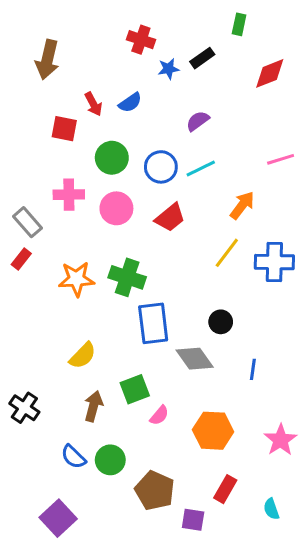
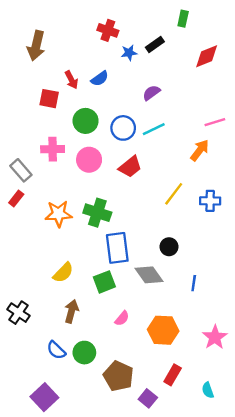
orange arrow: (242, 205) -> (200, 150), moved
blue cross: (274, 262) -> (210, 201), size x0.7
green square: (135, 389) -> (104, 282), moved
purple square: (193, 520) -> (148, 398), turned 30

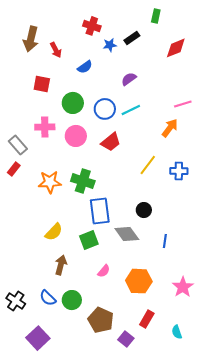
red arrow: (71, 80) -> (56, 50), moved
black cross: (19, 313) -> (16, 301), moved

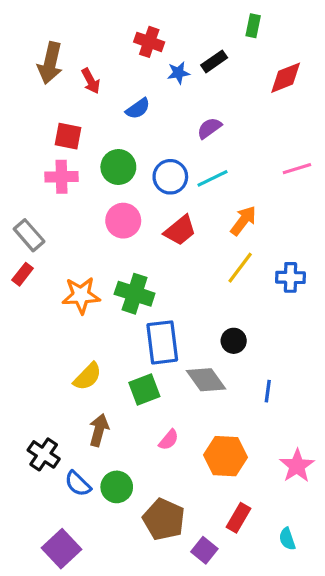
pink cross: (45, 127) -> (62, 177), moved
orange arrow: (170, 128) -> (243, 221), moved
black cross: (16, 301) -> (44, 454), moved

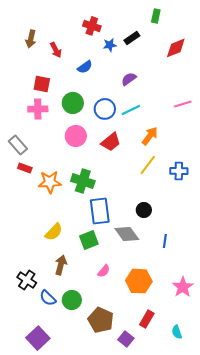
brown arrow: (50, 63) -> (31, 39), size x0.7
red rectangle: (23, 274) -> (25, 168), moved, turned 72

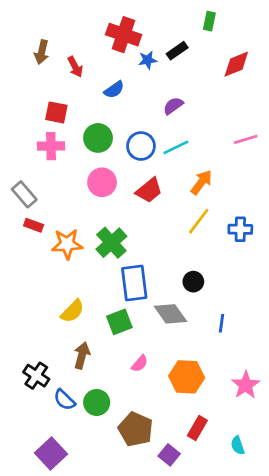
red cross: (92, 26) -> (124, 35), size x1.4
green cross: (83, 181) -> (111, 243), turned 30

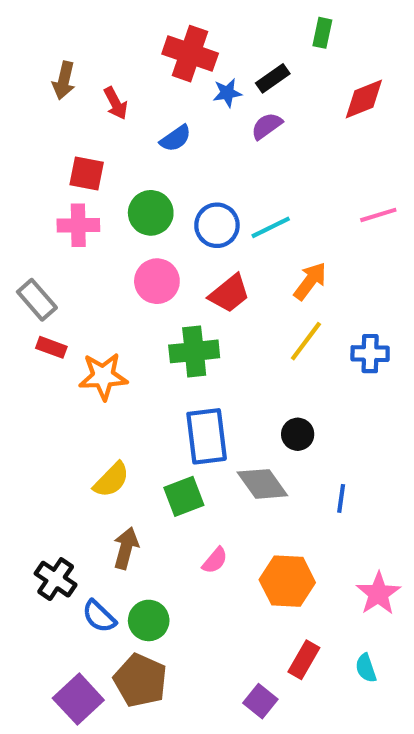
purple semicircle: (173, 106) -> (267, 126), moved
green cross: (111, 243) -> (194, 351), moved, turned 36
brown pentagon: (136, 429) -> (140, 680), moved
cyan semicircle: (238, 445) -> (366, 668), moved

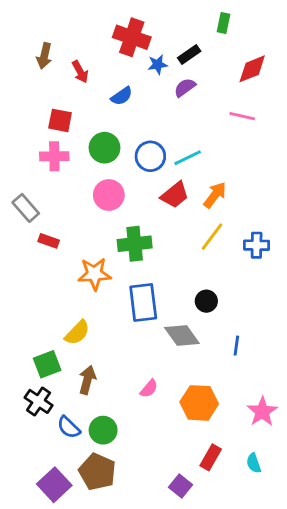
pink line: (378, 215) -> (242, 116), moved, turned 30
red trapezoid: (229, 294) -> (175, 195), moved
red rectangle: (51, 347) -> (49, 241), moved
orange star: (103, 376) -> (94, 274), moved
green square: (184, 496) -> (47, 364), moved

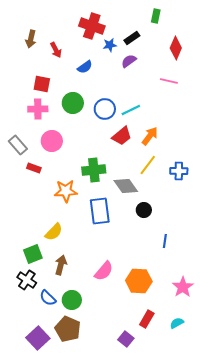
red diamond: (252, 69) -> (176, 48), turned -45
pink circle: (109, 195) -> (52, 141), moved
gray diamond: (182, 336) -> (126, 186), moved
pink semicircle: (149, 389) -> (104, 271), size x1.5
cyan semicircle: (254, 463) -> (177, 323), turned 80

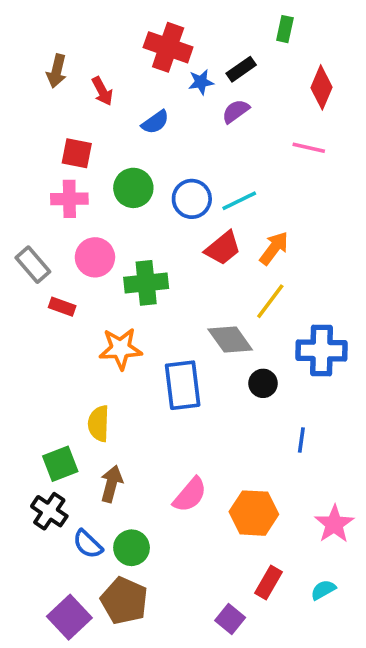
green cross: (94, 170) -> (146, 283), moved
blue cross: (179, 171) -> (321, 350), moved, size x1.5
yellow semicircle: (54, 232) -> (99, 424), turned 138

